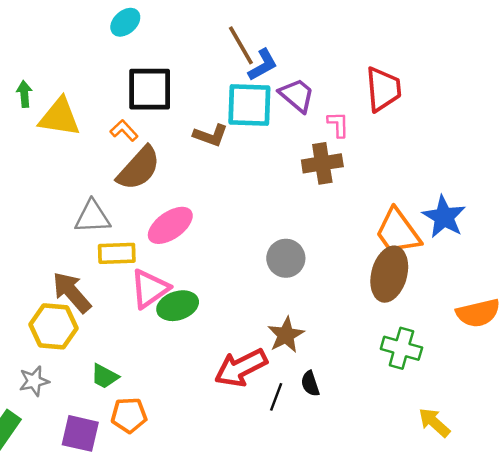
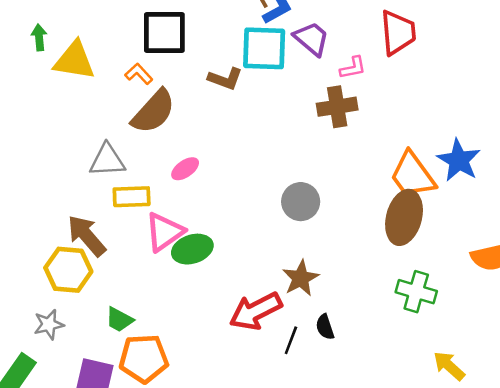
pink L-shape: (338, 124) -> (353, 68), turned 80
pink ellipse: (170, 225) -> (185, 169), size x0.6
orange pentagon: (129, 415) -> (144, 359), size x1.4

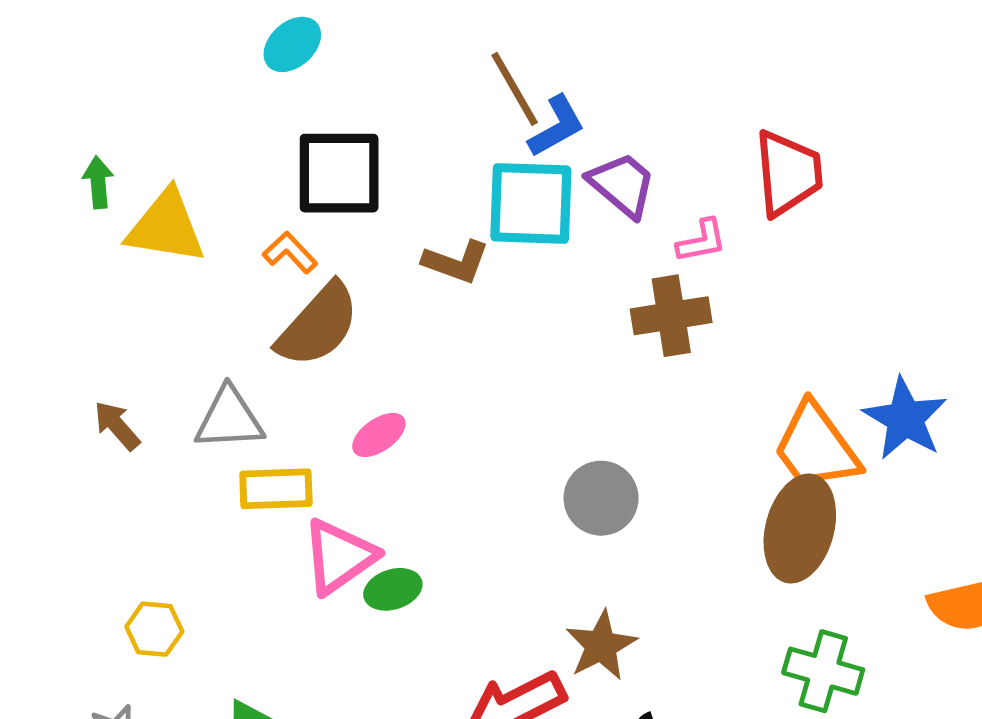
brown arrow: (87, 236) -> (117, 426), moved, size x0.6
green ellipse: (192, 249) -> (393, 589), size x0.7
yellow hexagon: (68, 270) -> (154, 629), size x0.6

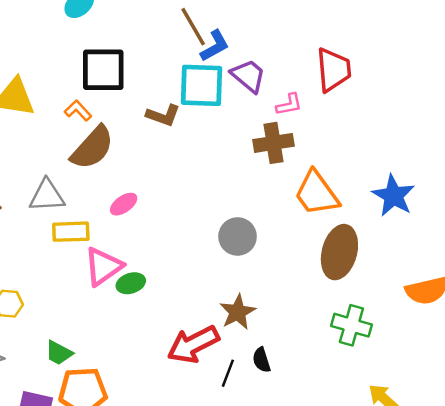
orange trapezoid: (816, 447) -> (317, 193), moved

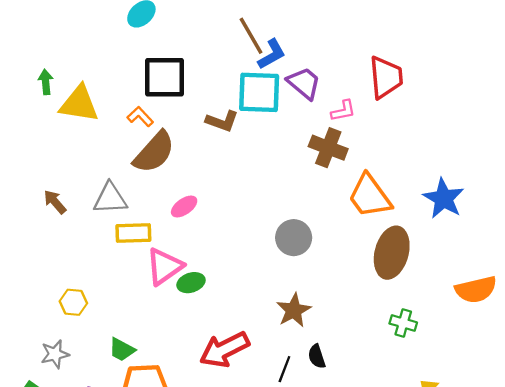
brown cross: (273, 143) -> (328, 148), turned 30
green cross: (351, 325) -> (403, 323), size x0.7
red arrow: (193, 344) -> (224, 350), moved

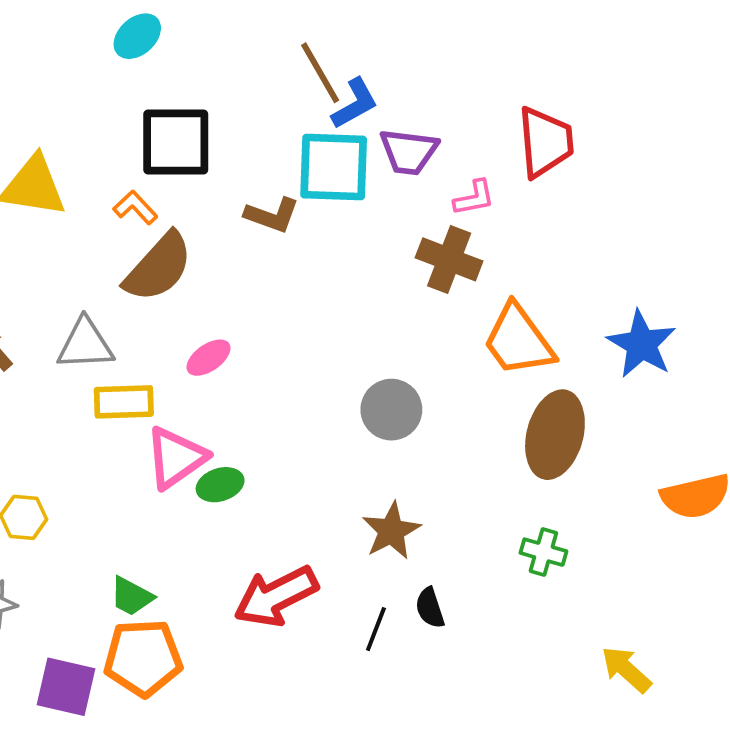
purple trapezoid: (304, 83) -> (409, 152), turned 147
green cross: (403, 323) -> (543, 552), moved
green trapezoid: (122, 350) -> (132, 596), moved

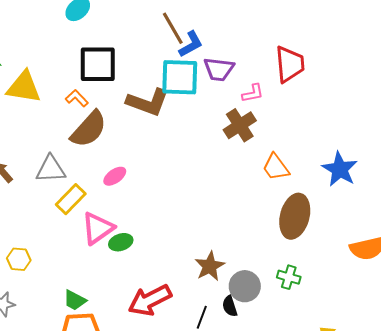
brown L-shape: (272, 215) -> (148, 102), size x1.5
brown cross: (449, 259) -> (240, 125), turned 36
orange trapezoid: (518, 340) -> (276, 167), size x0.7
yellow rectangle: (124, 402) -> (71, 199), turned -44
gray circle: (391, 410) -> (245, 286), moved

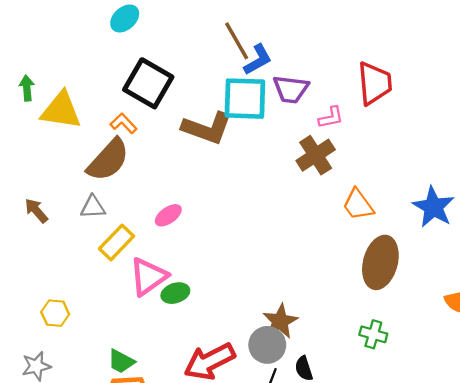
black square: (98, 64) -> (148, 83), turned 30
brown semicircle: (89, 129) -> (108, 160), moved
gray triangle: (51, 169) -> (93, 207), size x0.7
gray circle: (245, 286) -> (267, 345), moved

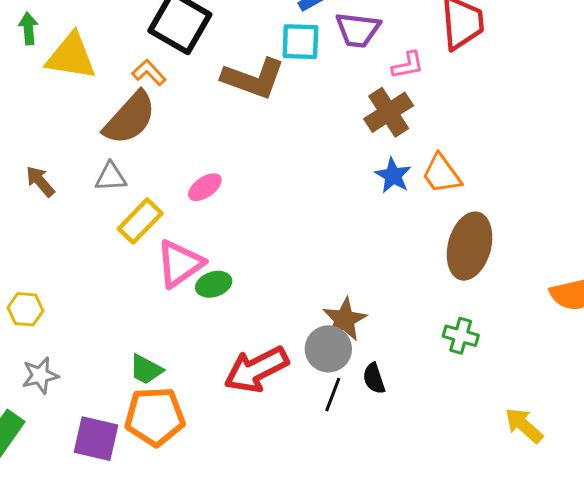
cyan square: (245, 99) -> (300, 42), size x0.7
blue star: (433, 207) -> (393, 175), moved, size x0.7
yellow hexagon: (55, 313) -> (25, 309), moved

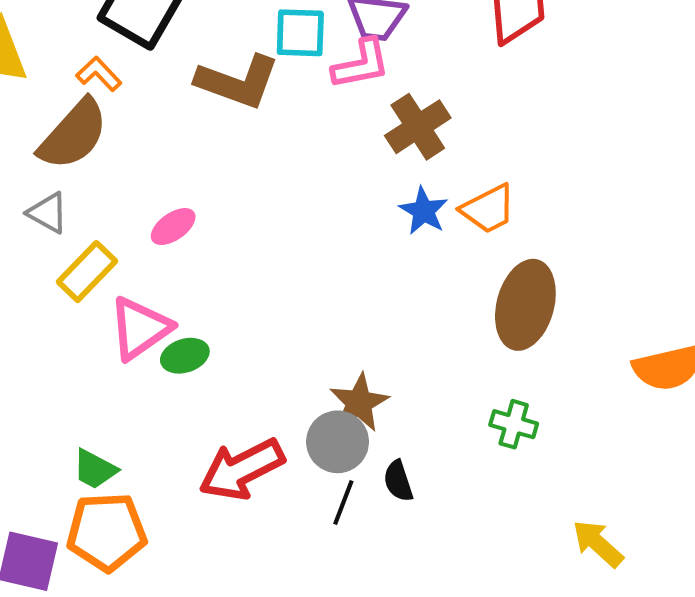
pink L-shape: (408, 65) -> (361, 64), moved, size x1.4
orange trapezoid: (442, 174) -> (488, 209), turned -81
gray triangle: (111, 177) -> (48, 213), turned 32

